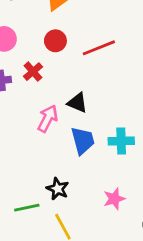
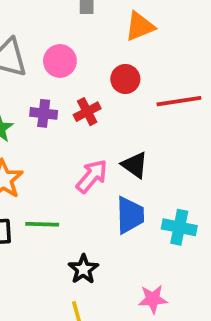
green line: (27, 208) -> (42, 224), moved

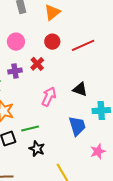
black triangle: (135, 165) -> (80, 89), moved
blue trapezoid: (130, 215) -> (77, 126), moved
black star: (83, 269) -> (37, 149), moved

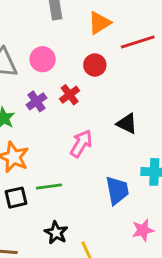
red line: (83, 45) -> (138, 42), moved
purple cross: (15, 71) -> (36, 101), turned -32
black triangle: (80, 89) -> (127, 123), moved
black star: (37, 149) -> (56, 233), moved

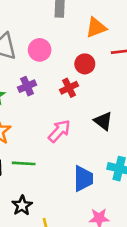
red cross: (70, 95) -> (69, 88), moved

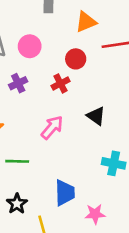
blue trapezoid: (83, 178) -> (65, 193), moved

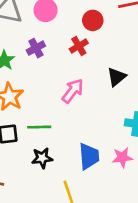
black triangle: (96, 116) -> (116, 77), turned 48
black star: (17, 204) -> (42, 158), moved, turned 30
pink star: (95, 214) -> (122, 157), moved

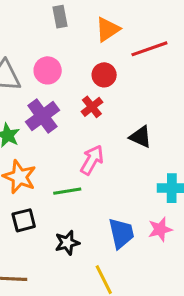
purple cross: (36, 48) -> (42, 116), size x1.5
black triangle: (116, 77) -> (141, 137), turned -48
green line: (39, 127) -> (67, 191), moved

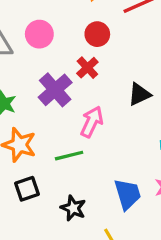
purple cross: (42, 116) -> (55, 90), moved
black triangle: (141, 137) -> (139, 94), turned -45
black star: (67, 243) -> (73, 208), turned -30

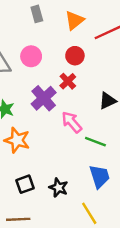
pink arrow: (92, 122) -> (72, 122), turned -65
green line: (69, 156) -> (95, 142), moved, turned 35
black square: (27, 189) -> (25, 184), moved

